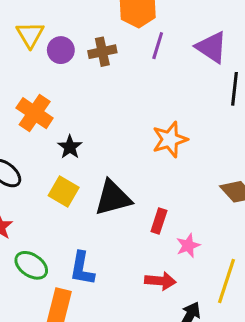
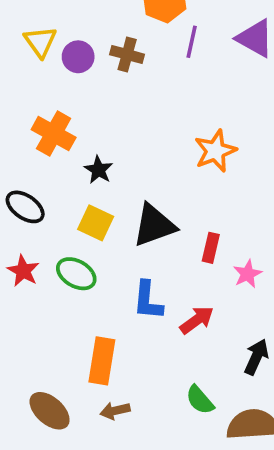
brown cross: (102, 52) -> (127, 54), turned 32
green ellipse: (31, 265) -> (76, 274), moved
blue L-shape: (82, 268) -> (148, 300), moved
red arrow: (160, 281) -> (197, 320), moved, turned -36

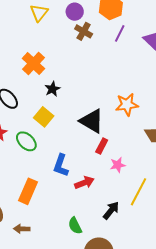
purple circle: (78, 57) -> (75, 12), moved
orange star: (215, 151) -> (127, 105), moved
black triangle: (154, 225) -> (92, 121), moved, turned 36
brown arrow: (115, 411) -> (22, 229), moved

